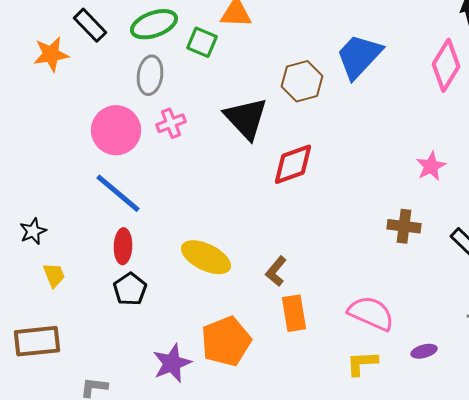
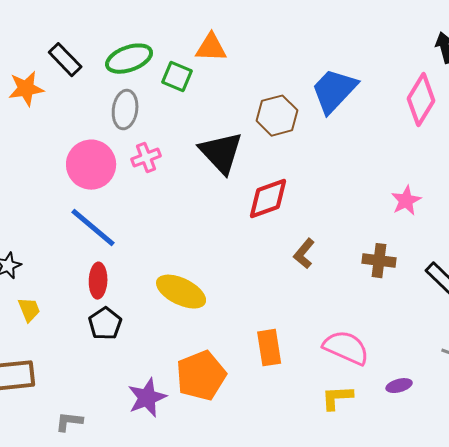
brown L-shape: (276, 271) -> (304, 254), moved

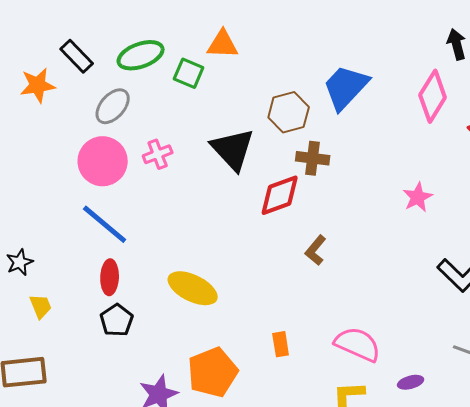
gray ellipse: (125, 110) -> (113, 106), moved, turned 33
brown cross: (379, 261) -> (313, 158), moved
orange rectangle: (269, 348) -> (281, 344), size x0.7

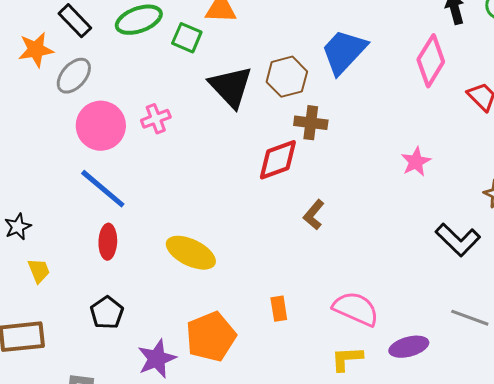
gray ellipse: (113, 106) -> (74, 76), moved
black triangle: (233, 149) -> (231, 87), moved
black pentagon: (117, 320) -> (107, 313), moved
purple ellipse: (411, 382) -> (409, 347), size x1.5

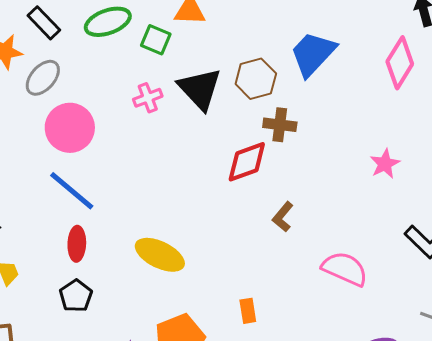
pink cross: (156, 119) -> (148, 98), moved
pink semicircle: (356, 309) -> (345, 269), moved
black pentagon: (107, 313) -> (76, 296), moved

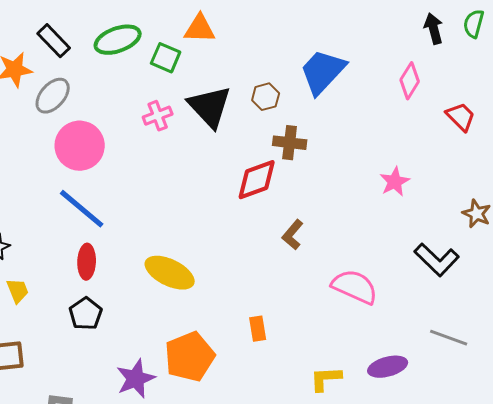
pink diamond: (400, 63) -> (410, 81), size x0.7
brown hexagon: (256, 79) -> (266, 97), size x0.7

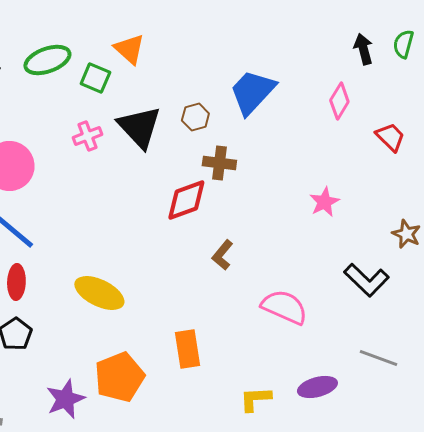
orange triangle: (200, 29) -> (129, 49), turned 40
orange rectangle: (258, 329) -> (187, 349), size x1.5

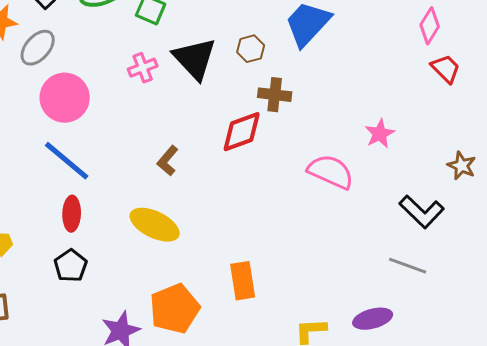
pink diamond: (339, 101) -> (430, 26), moved
brown L-shape: (222, 255) -> (168, 161), moved
pink semicircle: (284, 307) -> (331, 172), moved
gray line: (378, 358) -> (408, 266), moved

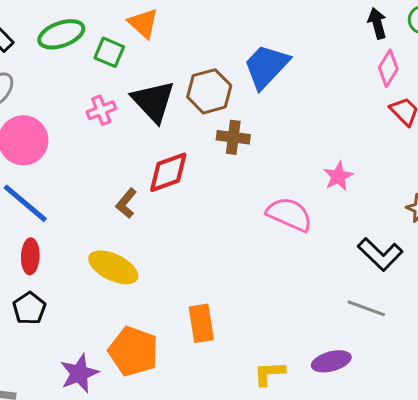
brown hexagon: (251, 49) -> (209, 91), size x1.6
red diamond: (242, 132) -> (168, 172), moved
orange pentagon: (175, 309) -> (133, 351), turned -30

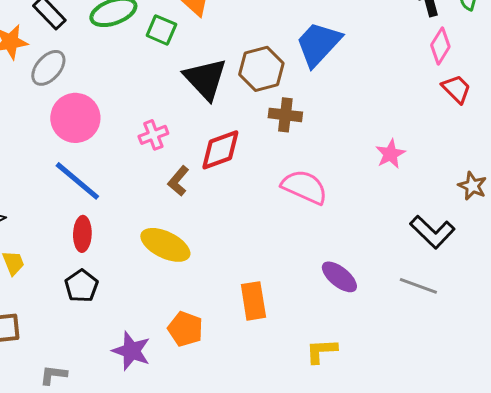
pink cross: (101, 110) -> (153, 135), moved
pink semicircle: (289, 214) -> (304, 187), moved
orange pentagon: (133, 351) -> (185, 329), size x0.7
purple ellipse: (331, 361) -> (339, 277), moved, turned 54
purple star: (79, 373) -> (131, 351), turned -30

